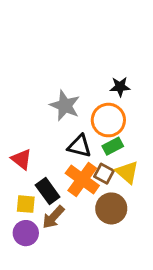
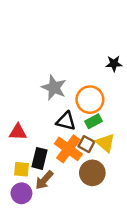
black star: (120, 87) -> (114, 64), moved
red triangle: (21, 159) -> (18, 132), turned -36
black rectangle: (48, 191) -> (39, 158), turned 50

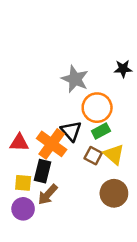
gray star: (54, 88) -> (75, 79), moved
black triangle: (66, 121) -> (71, 131), turned 35
orange cross: (68, 149) -> (52, 144), moved
brown circle: (92, 173) -> (114, 193), moved

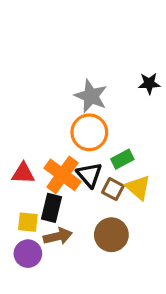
orange circle: (97, 108) -> (89, 132), moved
black triangle: (71, 131) -> (89, 175), moved
brown circle: (114, 193) -> (111, 235), moved
brown arrow: (48, 195) -> (58, 236), turned -145

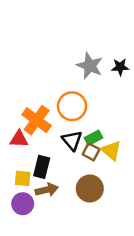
gray star: (91, 96) -> (90, 66), moved
green rectangle: (122, 159) -> (94, 138), moved
orange cross: (63, 175) -> (37, 120), moved

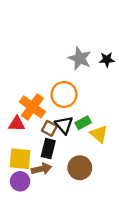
brown square: (91, 152) -> (49, 128), moved
black rectangle: (42, 167) -> (48, 149), moved
yellow square: (23, 178) -> (20, 159), size x1.5

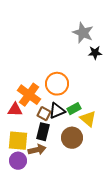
gray star: (80, 58) -> (83, 33), moved
black triangle: (64, 125) -> (57, 111), turned 48
brown circle: (80, 168) -> (72, 138), moved

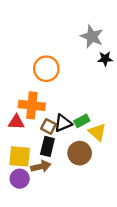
orange circle: (57, 84) -> (46, 69), moved
orange cross: (29, 95) -> (32, 105), turned -30

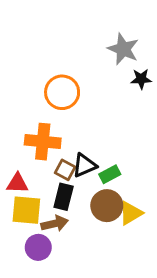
green rectangle: (82, 121) -> (110, 174), moved
red triangle: (16, 122) -> (17, 183), moved
yellow triangle: (97, 132) -> (131, 213), moved, turned 48
purple circle: (20, 179) -> (38, 247), moved

